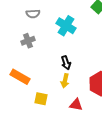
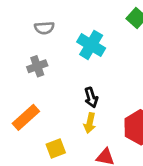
orange rectangle: (20, 77) -> (26, 117), turned -72
yellow square: (41, 99) -> (56, 149), turned -32

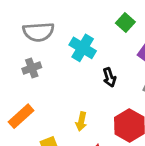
gray semicircle: (44, 28) -> (38, 32), size x1.6
black arrow: (91, 97) -> (109, 77), moved

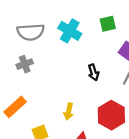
green square: (125, 22) -> (108, 24), turned 35
cyan cross: (83, 48) -> (70, 31), moved

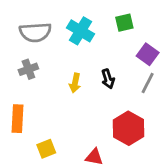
orange rectangle: (15, 107) -> (17, 119), turned -45
yellow arrow: (69, 112) -> (75, 83), moved

